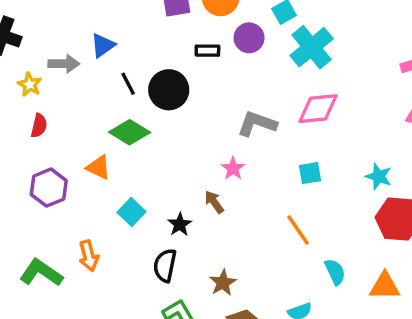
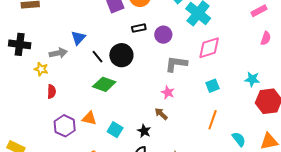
purple circle: (249, 38) -> (163, 35), moved
orange triangle: (98, 167) -> (89, 118), moved
orange line: (298, 230) -> (213, 120), turned 66

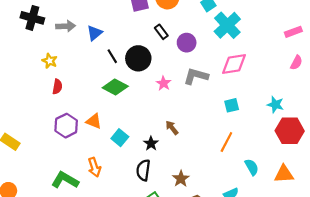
black rectangle: (139, 28) -> (161, 32), turned 56
black cross: (20, 44) -> (32, 18), moved
gray arrow: (58, 53) -> (66, 26), moved
pink star: (168, 92) -> (164, 83), moved

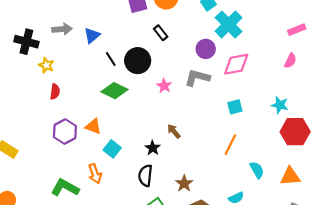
black cross: (32, 18) -> (26, 42), moved
purple circle: (187, 43) -> (206, 49), moved
pink semicircle: (296, 63) -> (290, 61), moved
cyan square: (120, 138) -> (112, 149), moved

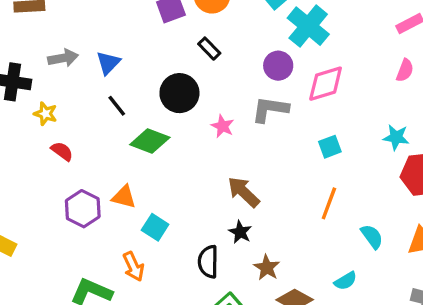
black line: (111, 59) -> (117, 106), moved
red semicircle: (55, 92) -> (62, 151), turned -56
brown arrow: (174, 131) -> (244, 192), size x1.5
black star: (153, 148) -> (240, 232), moved

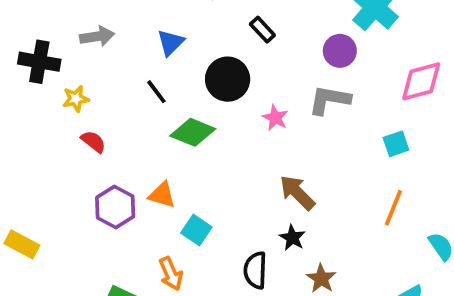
blue triangle: (108, 63) -> (171, 43), moved
pink diamond: (326, 84) -> (421, 81), moved
yellow star: (45, 114) -> (76, 99), turned -30

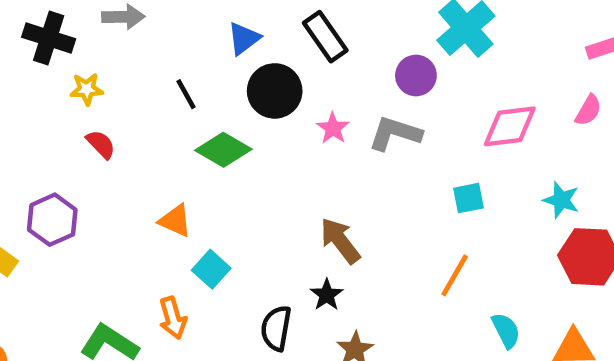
black rectangle: (262, 30) -> (325, 37), size x1.5
blue triangle: (171, 43) -> (244, 38), moved
pink star: (275, 118) -> (333, 128), moved
purple hexagon: (115, 207) -> (52, 220), moved

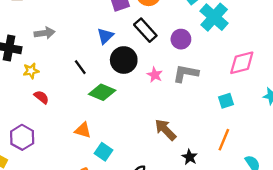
purple circle: (416, 76) -> (181, 39), moved
black star: (327, 295) -> (190, 157), moved

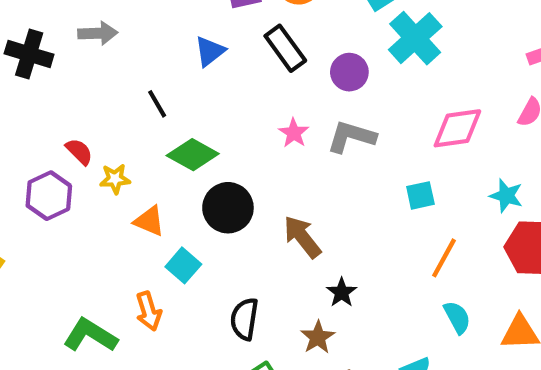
black circle: (124, 60) -> (228, 208), moved
yellow star: (31, 71) -> (115, 179), moved
purple hexagon: (22, 137) -> (49, 196), moved
orange line: (224, 140) -> (444, 258), moved

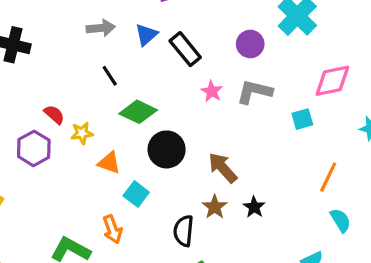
gray arrow: (98, 33) -> (101, 28), moved
black rectangle: (285, 48) -> (185, 49), moved
cyan square: (420, 195) -> (302, 119), moved
brown star: (318, 337) -> (215, 207), moved

